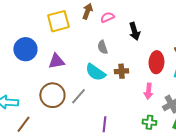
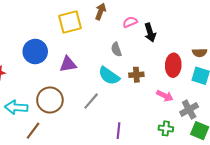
pink semicircle: (107, 17) -> (130, 22), moved
pink arrow: (148, 91) -> (165, 96), turned -70
brown circle: (52, 95) -> (50, 100), moved

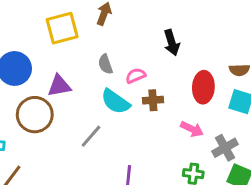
pink semicircle: (130, 22) -> (136, 76), moved
gray semicircle: (116, 49) -> (105, 64), moved
brown circle: (50, 100) -> (35, 115), moved

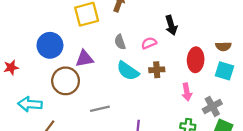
pink semicircle: (136, 76) -> (149, 43), moved
pink arrow: (192, 129) -> (187, 92), turned 54
gray line: (91, 136) -> (100, 109), moved, turned 36

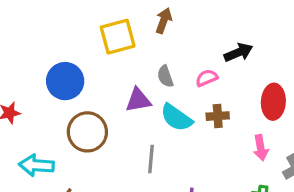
black arrow: (171, 25) -> (238, 52), turned -96
purple triangle: (84, 59) -> (138, 100), moved
gray line: (100, 109) -> (151, 159), moved, turned -72

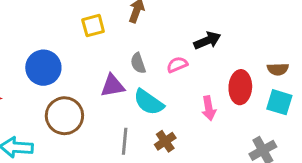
yellow square: (118, 37) -> (93, 26), size x0.7
brown cross: (218, 116) -> (165, 141), moved, turned -30
pink arrow: (261, 148) -> (209, 108), moved

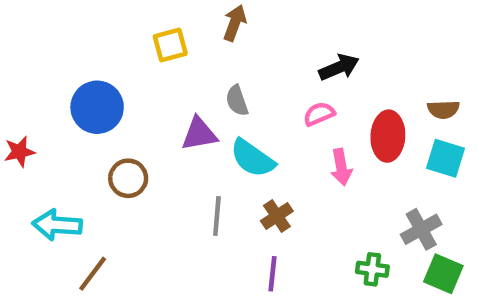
pink semicircle: (177, 65) -> (319, 114), moved
brown circle: (64, 116) -> (128, 178), size x0.7

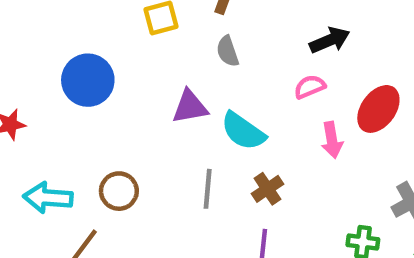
gray semicircle: (237, 101) -> (228, 51), moved
red ellipse: (388, 136) -> (378, 109), turned 33
brown circle: (128, 178) -> (119, 191), moved

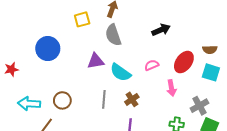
gray semicircle: (228, 51) -> (113, 35), size x1.5
pink semicircle: (310, 87) -> (152, 65), moved
pink arrow: (332, 140) -> (171, 88), moved

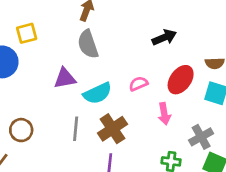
yellow square: (82, 19) -> (27, 33), moved
black arrow: (161, 30) -> (164, 37), moved
cyan semicircle: (121, 72) -> (97, 93), turned -60
brown cross: (132, 99) -> (112, 129), size x1.5

